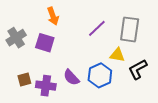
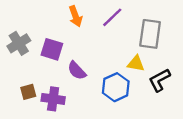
orange arrow: (53, 16) -> (76, 16), moved
purple line: (97, 28) -> (112, 17), moved
purple semicircle: (71, 77) -> (77, 71), moved

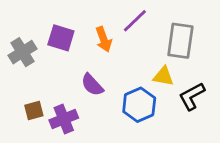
orange arrow: (76, 16) -> (104, 39), moved
purple square: (52, 49) -> (61, 38), moved
purple cross: (53, 99) -> (64, 119), turned -30

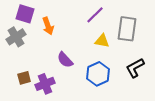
purple square: (61, 38) -> (25, 14), moved
orange arrow: (104, 39) -> (48, 26), moved
yellow triangle: (163, 76) -> (102, 41), moved

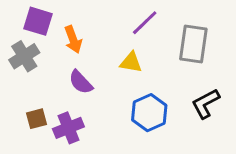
yellow triangle: (102, 41) -> (131, 62), moved
purple semicircle: (65, 60) -> (81, 82), moved

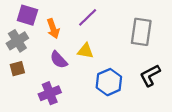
purple line: (145, 23) -> (88, 17), moved
yellow triangle: (131, 62) -> (85, 51), moved
brown square: (37, 119) -> (17, 69), moved

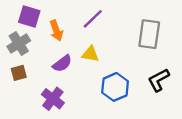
purple semicircle: (59, 60) -> (62, 63), turned -84
purple cross: (50, 93) -> (53, 99), turned -30

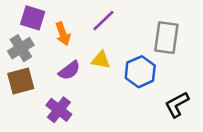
brown square: (19, 73) -> (21, 81), size x1.5
black L-shape: (159, 80) -> (177, 105), moved
blue hexagon: (115, 87) -> (140, 72), moved

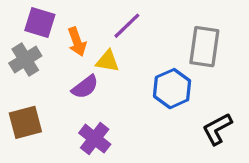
yellow triangle: (101, 60) -> (108, 61), moved
brown square: (21, 81) -> (25, 122), moved
purple cross: (59, 110) -> (95, 139), moved

